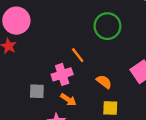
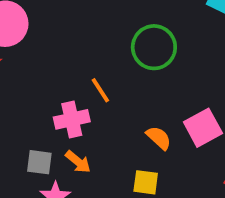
orange semicircle: (104, 82) -> (159, 138), moved
gray square: (37, 91) -> (39, 162), moved

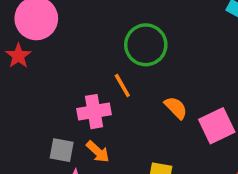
green circle: (154, 47) -> (146, 45), moved
orange semicircle: (159, 138) -> (176, 108), moved

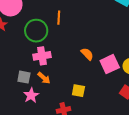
green circle: (146, 45) -> (36, 31), moved
orange line: (122, 86) -> (59, 18), moved, turned 32

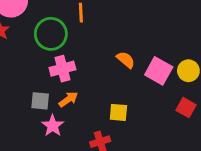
pink square: (110, 64) -> (159, 71), turned -30
orange arrow: (44, 78) -> (68, 99), turned -72

